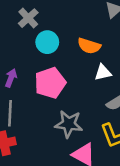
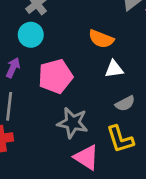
cyan circle: (47, 42) -> (31, 35), moved

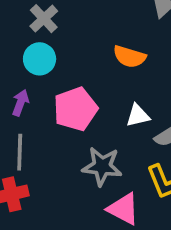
white triangle: (114, 69) -> (138, 115), moved

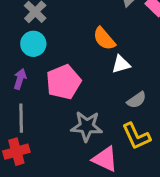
orange semicircle: (129, 57) -> (104, 39), turned 35
white triangle: (138, 115) -> (121, 64), moved

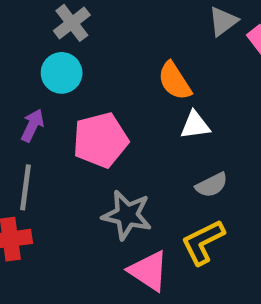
yellow L-shape: (136, 136) -> (203, 242), turned 80

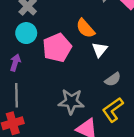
white triangle: (195, 125) -> (100, 50), turned -35
pink pentagon: (101, 140) -> (57, 48), moved

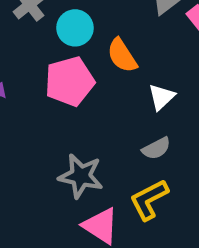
cyan circle: (26, 33) -> (75, 28), moved
white triangle: (100, 50) -> (161, 97), moved

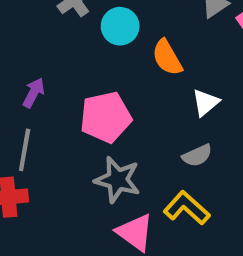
pink pentagon: (70, 81) -> (106, 117), moved
yellow L-shape: (149, 200) -> (187, 208), turned 66

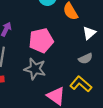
gray star: (117, 180) -> (35, 69), moved

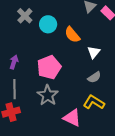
gray star: (35, 69) -> (48, 95), turned 30

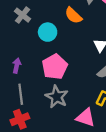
cyan circle: (48, 24) -> (48, 32), moved
orange semicircle: (72, 35) -> (73, 15), moved

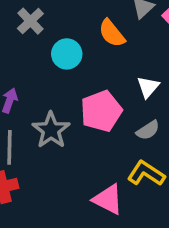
pink pentagon: (55, 67) -> (101, 111), moved
gray star: (57, 97) -> (51, 130), moved

